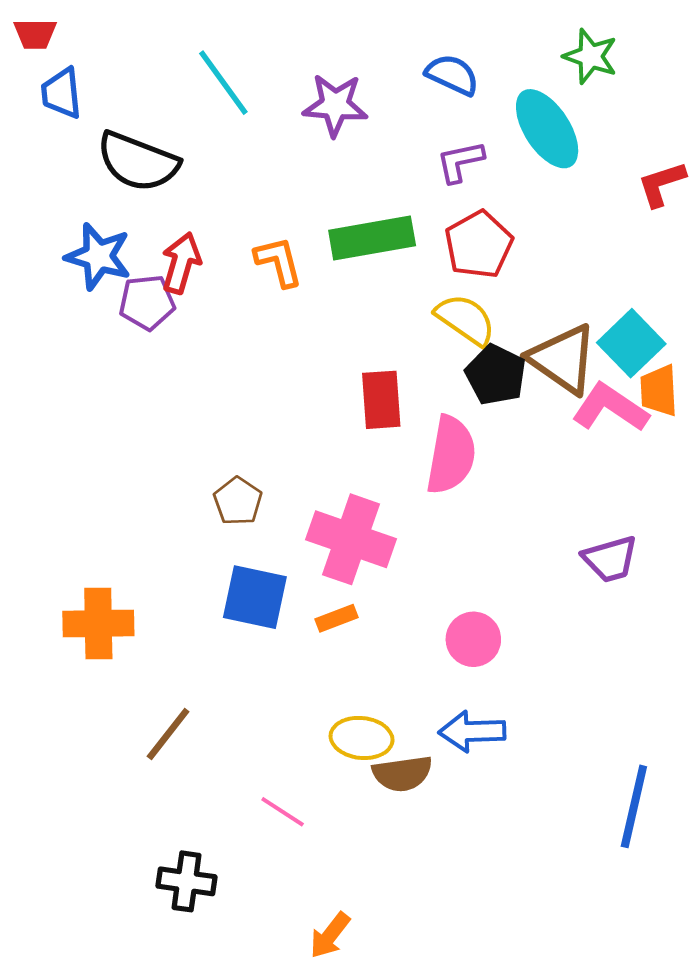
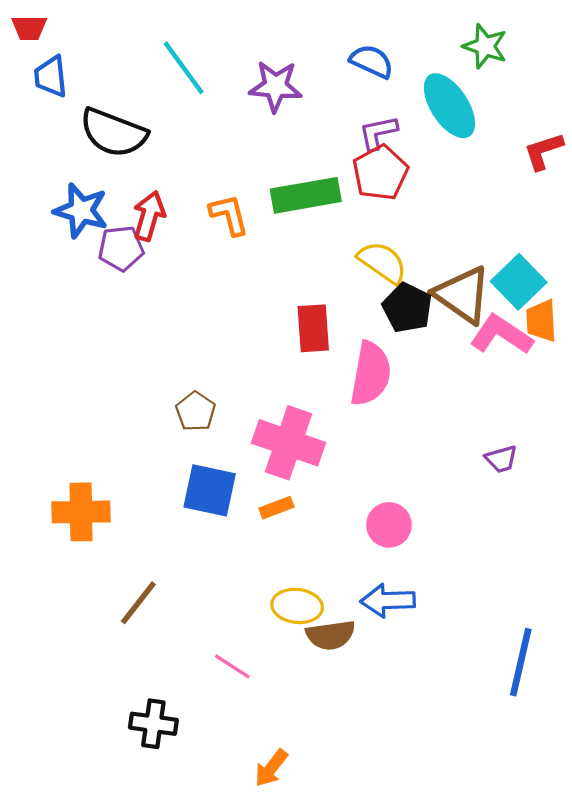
red pentagon: (479, 245) -> (380, 173), moved
purple trapezoid: (610, 559) -> (501, 459), size x0.7

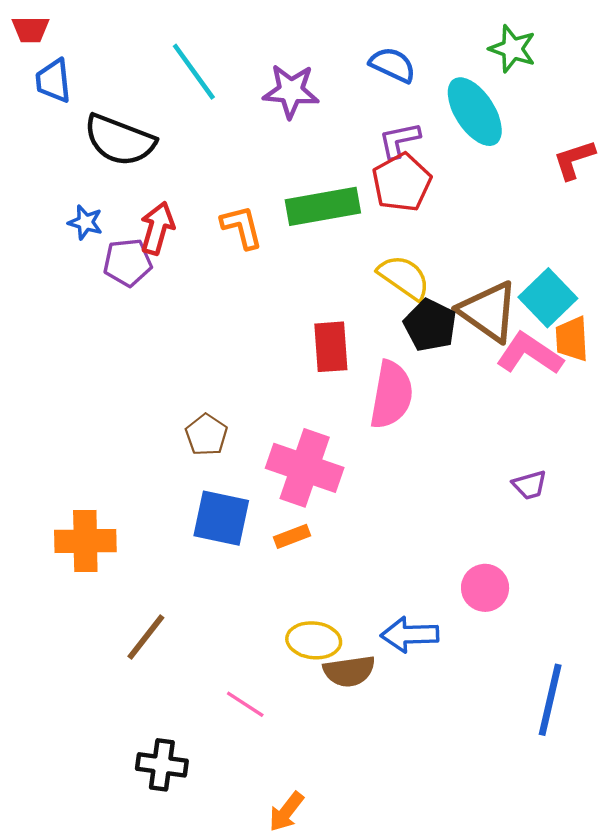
blue star: (81, 210) -> (85, 222), size x0.6
pink circle: (389, 525) -> (485, 588), moved

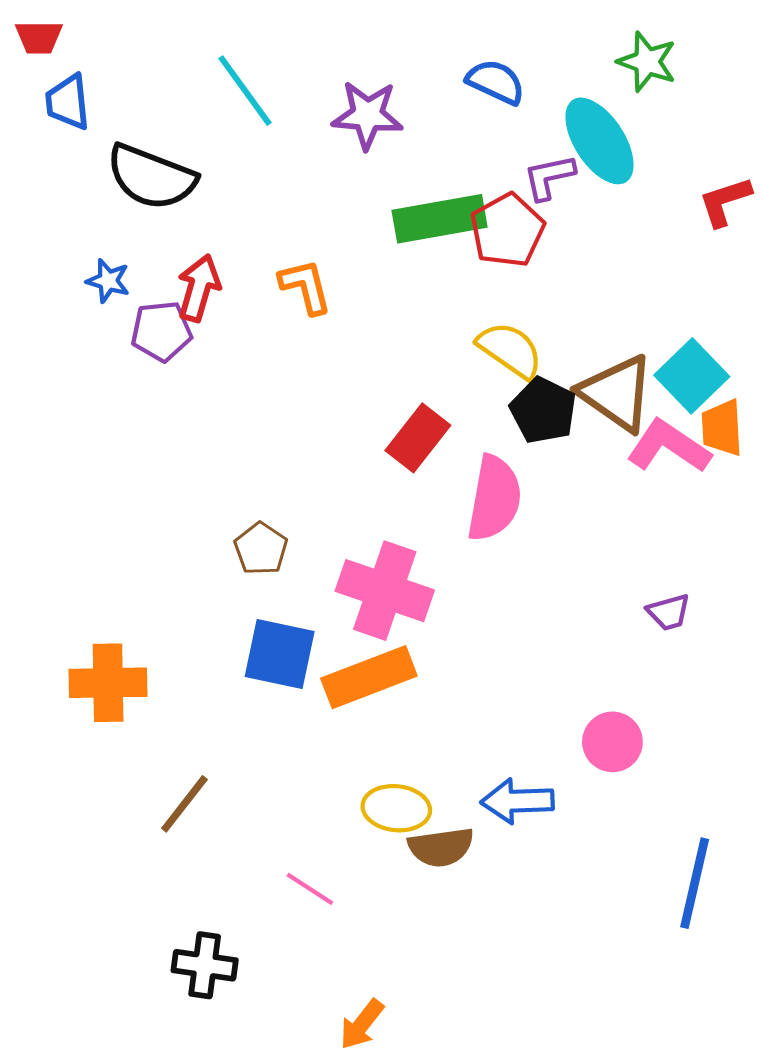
purple L-shape: (399, 140) -> (549, 177), moved
green rectangle: (323, 206) -> (440, 219), moved
red rectangle: (331, 347) -> (418, 438), turned 42
orange rectangle: (292, 536) -> (369, 677), size x2.0

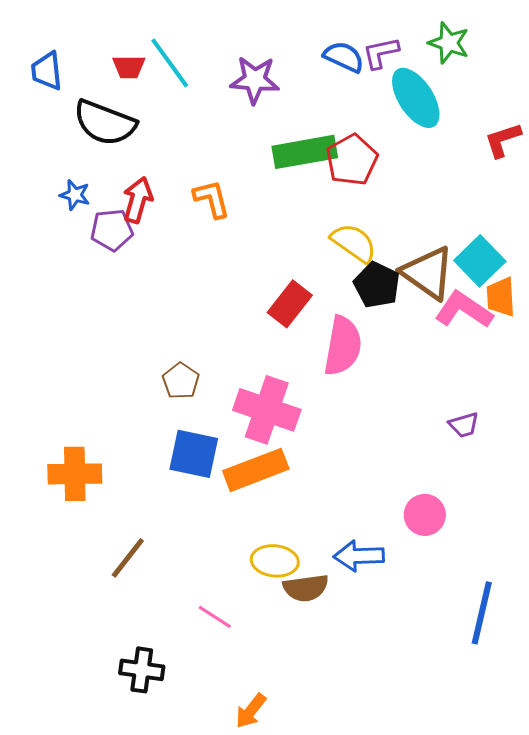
red trapezoid: (39, 37) -> (129, 67), moved
purple L-shape: (549, 177) -> (381, 53), moved

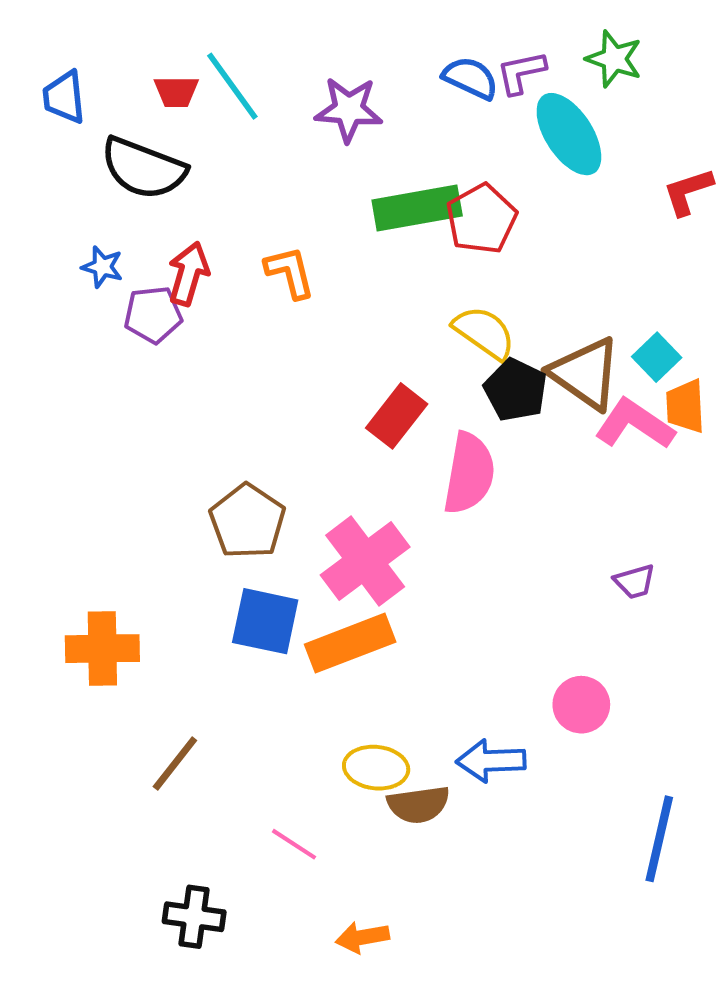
cyan square: (480, 261) -> (657, 357), size x0.7
brown pentagon: (181, 381) -> (247, 521), size x1.5
pink cross: (267, 410) -> (365, 561), turned 34
orange arrow: (251, 711) -> (362, 937), moved, turned 42

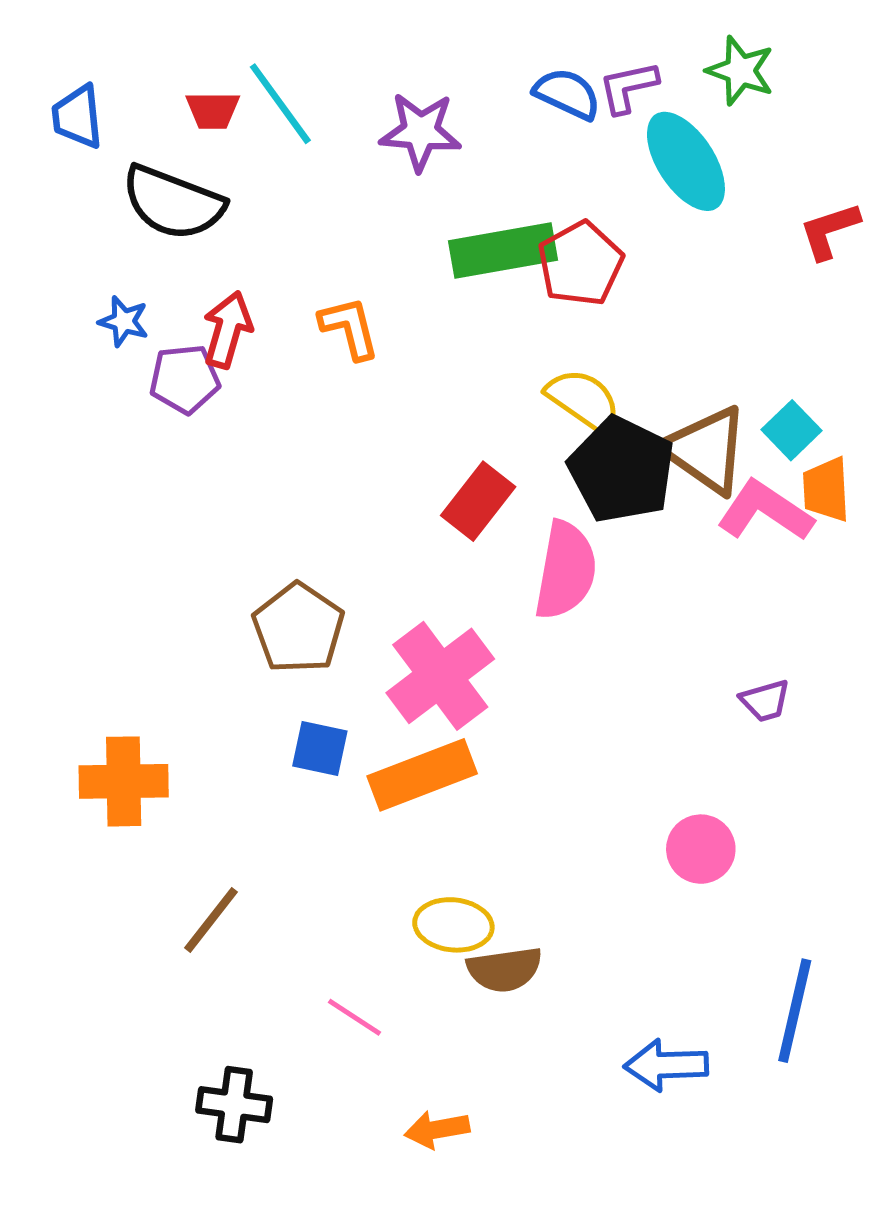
black pentagon: (516, 390) -> (622, 470), size x1.4
blue square: (265, 621) -> (320, 748), size x0.7
blue arrow: (491, 761) -> (666, 1065), moved

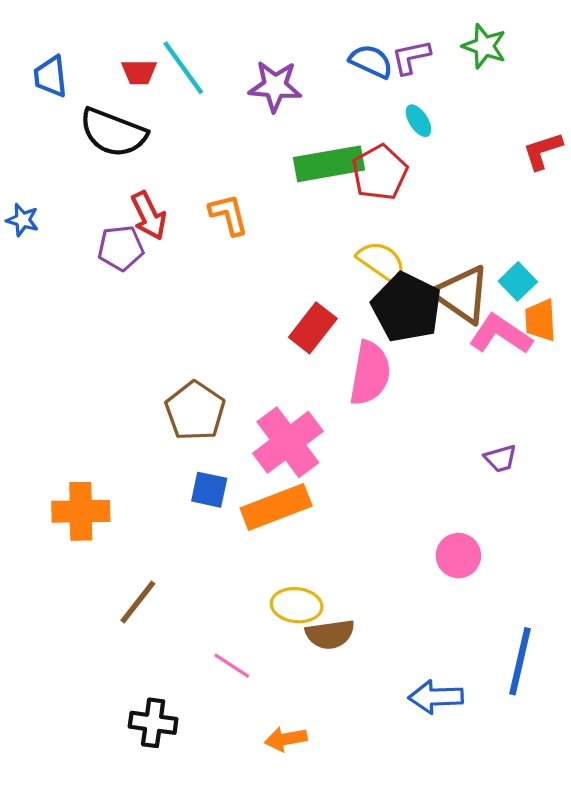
cyan ellipse: (686, 161) -> (419, 121), moved, size x0.5
blue star: (124, 321) -> (22, 220), moved
red arrow: (228, 330) -> (149, 216), turned 138

